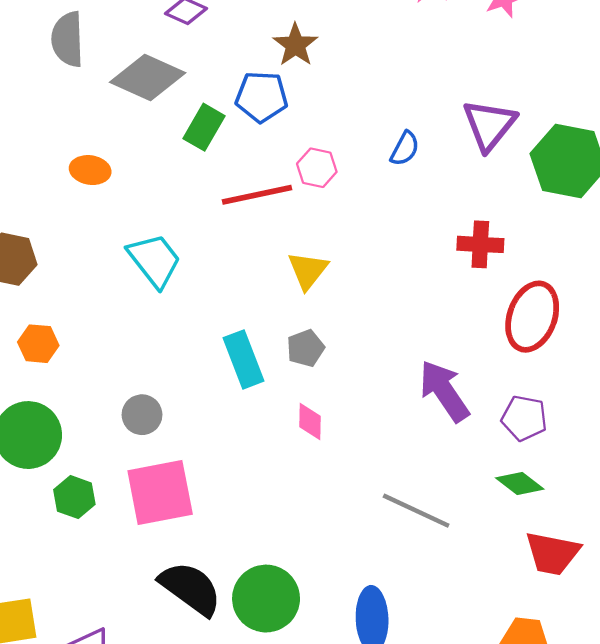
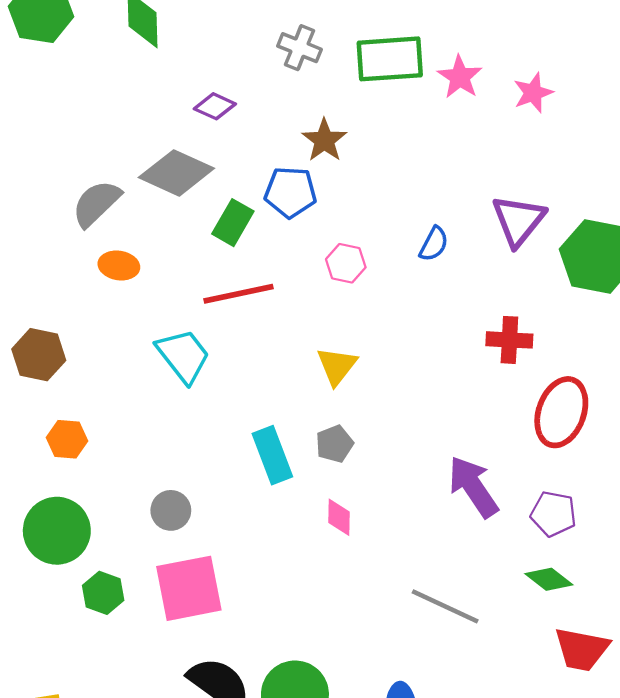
gray semicircle: (68, 39) -> (96, 203), moved, turned 48
red line: (257, 195) -> (239, 294), moved

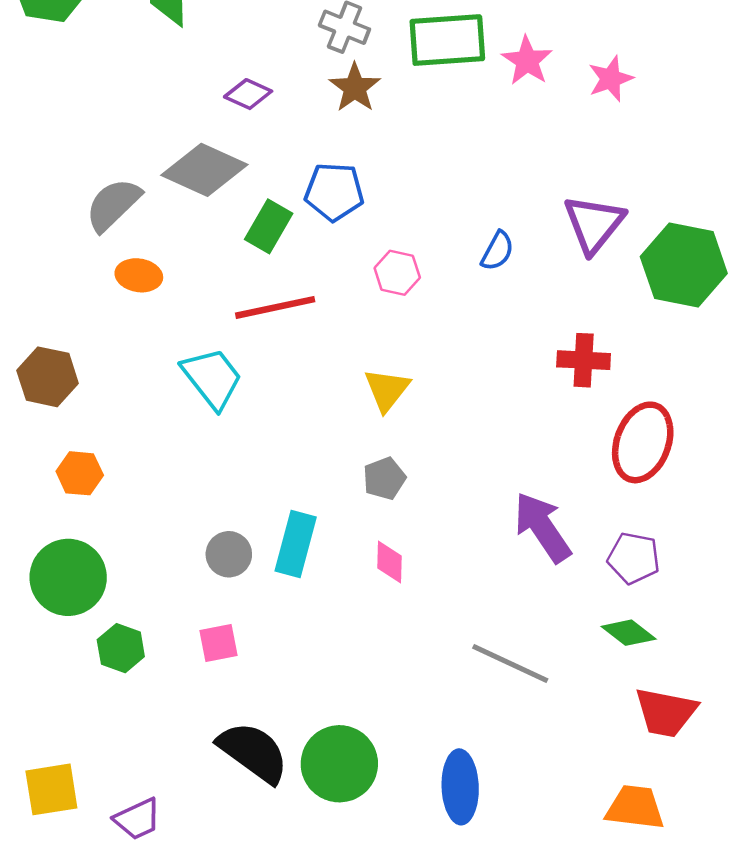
brown star: (324, 140) -> (355, 88), moved
cyan rectangle: (272, 455) -> (296, 544), moved, turned 36
gray circle: (171, 510) -> (229, 554), moved
pink square: (189, 588) -> (219, 643), size x0.5

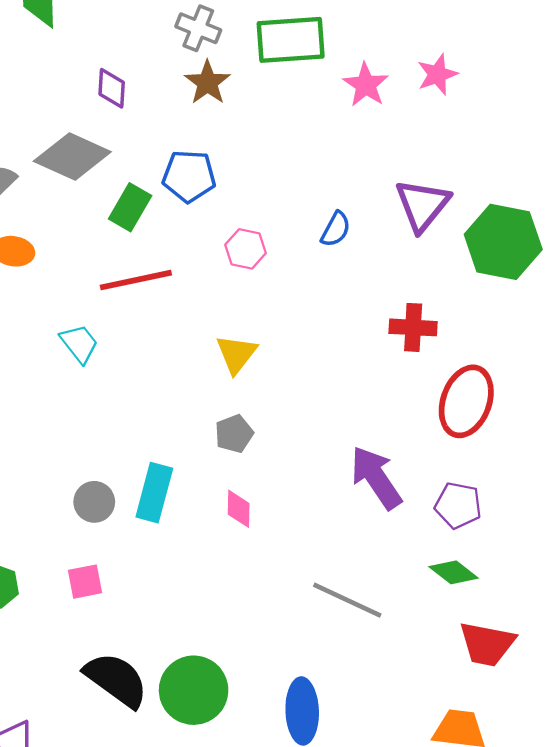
pink star: (527, 61) -> (366, 85), moved
purple diamond: (248, 94) -> (112, 88), turned 69
cyan trapezoid: (212, 378) -> (79, 344), size x0.7

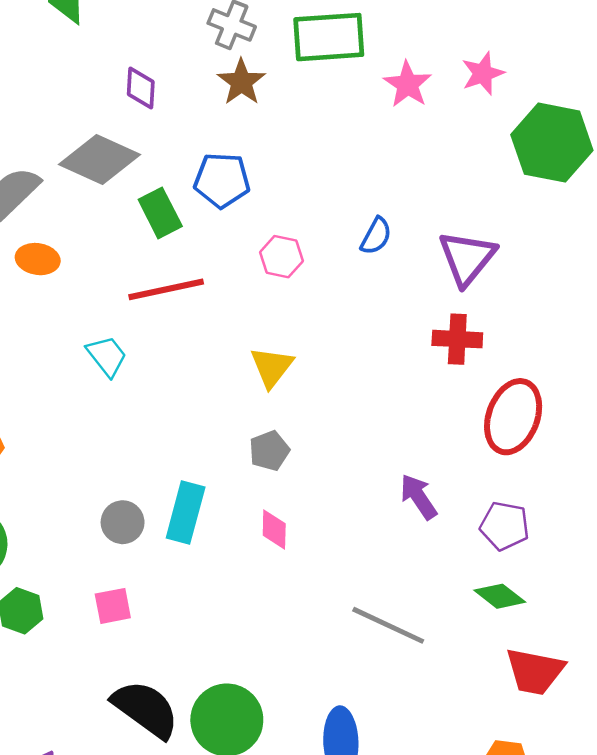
purple triangle: (422, 205) -> (467, 258), moved
green rectangle: (130, 207) -> (160, 213), turned -57
green hexagon: (503, 242) -> (552, 143), moved
purple arrow: (376, 478) -> (418, 497), size x0.7

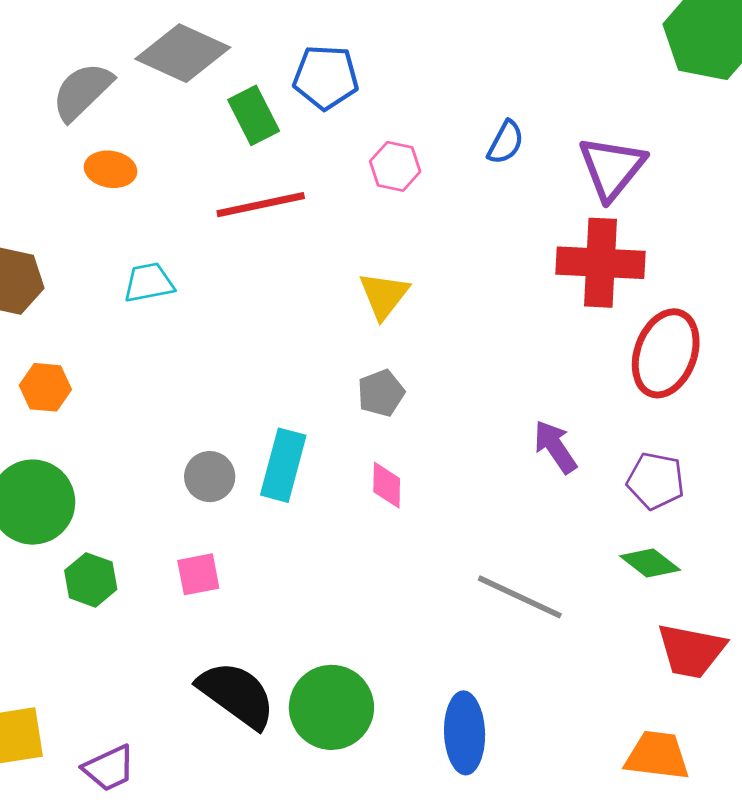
red cross: (457, 339) -> (601, 263), size x1.5
cyan trapezoid: (107, 356) -> (149, 283), moved, turned -63

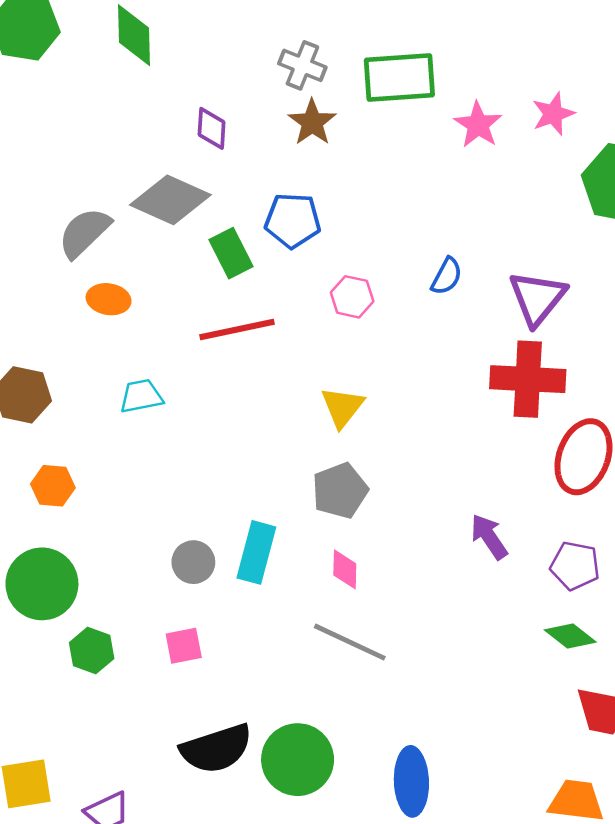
gray pentagon: (381, 393) -> (340, 491), size x1.4
gray line: (520, 597) -> (350, 642), moved
black semicircle: (237, 695) -> (216, 749), turned 126

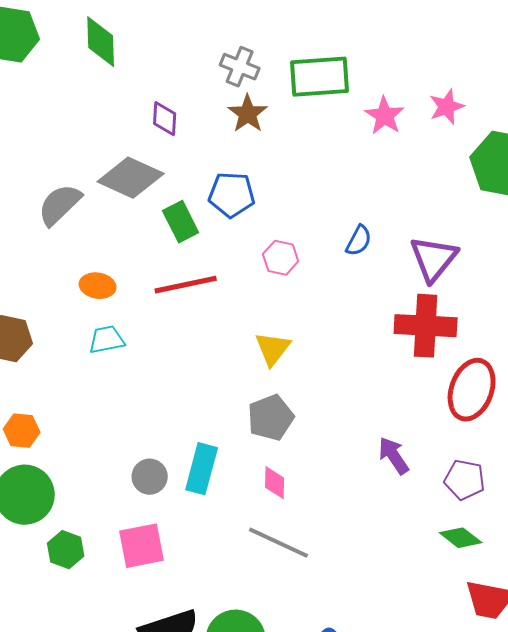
orange ellipse: (109, 299) -> (98, 286), moved
orange hexagon: (53, 486) -> (22, 431), moved
pink square: (184, 646) -> (142, 546), size x1.5

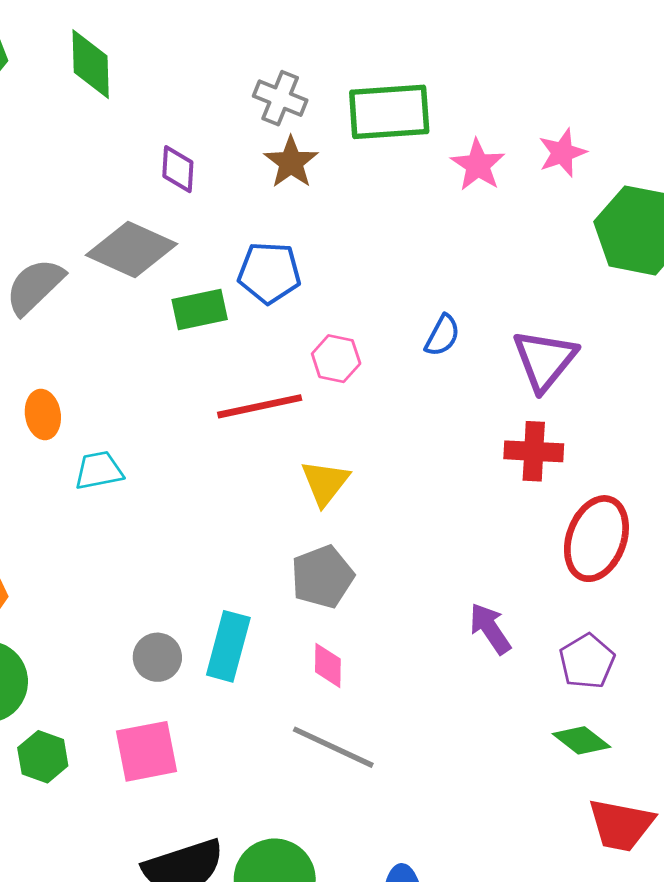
green rectangle: (181, 222) -> (200, 310), turned -75
red line: (186, 285) -> (260, 406), moved
orange ellipse: (98, 286) -> (43, 415), moved, turned 72
red cross: (426, 326) -> (534, 451), size x0.7
purple pentagon: (465, 480) -> (587, 661), turned 30

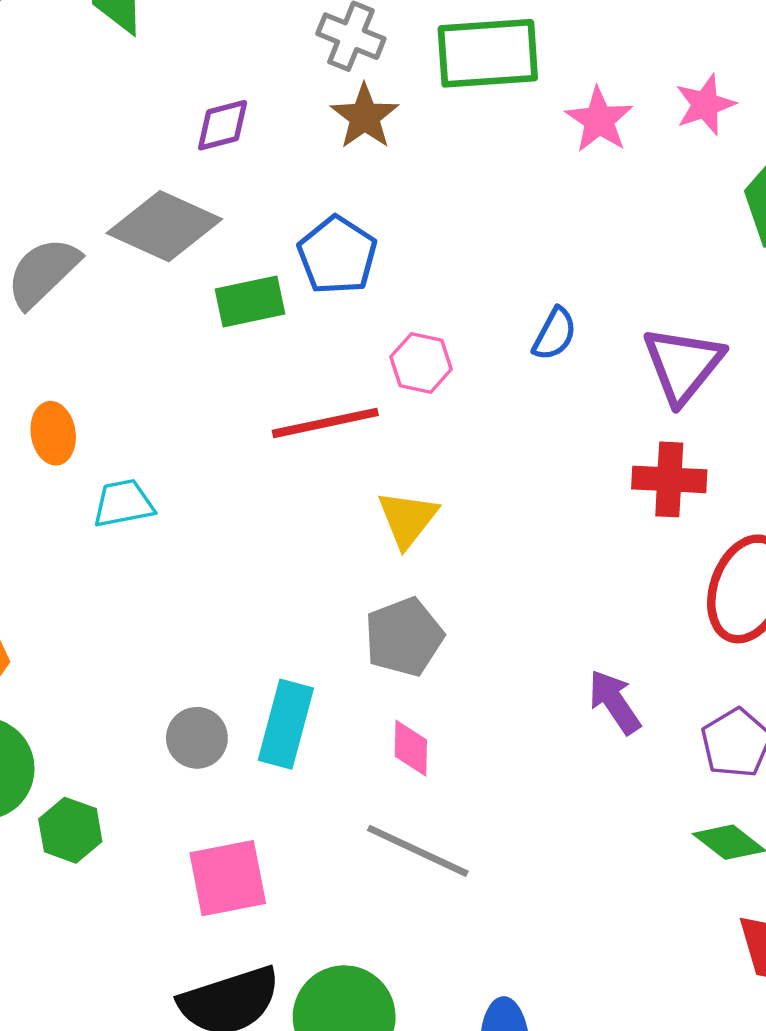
purple diamond: (178, 169) -> (223, 125), turned 72
blue pentagon: (269, 273) -> (337, 255), turned 30
pink square: (146, 751) -> (228, 878), moved
green hexagon: (43, 757) -> (70, 830), moved

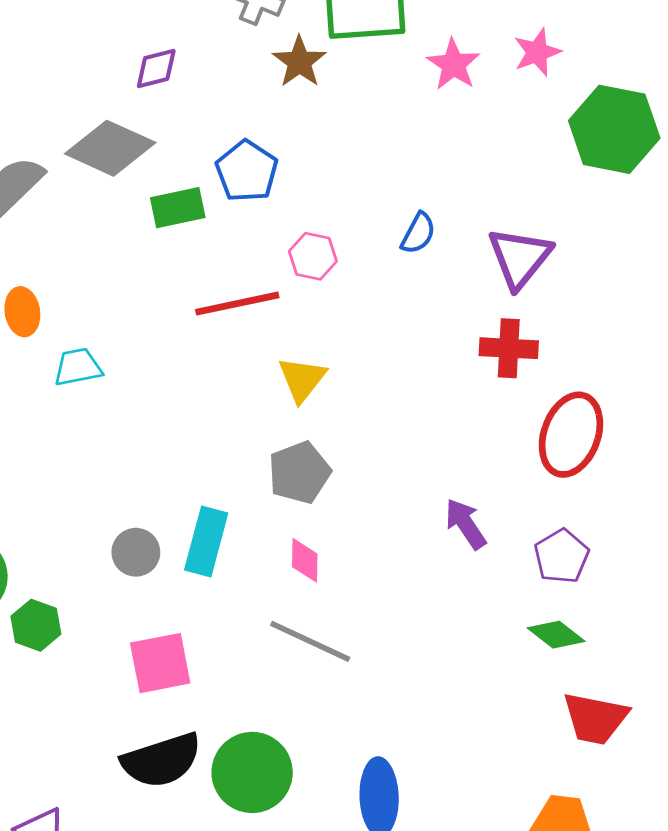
brown star: (365, 117) -> (299, 62), moved

